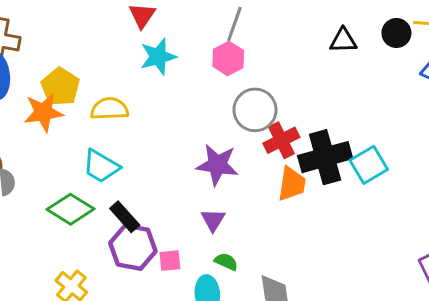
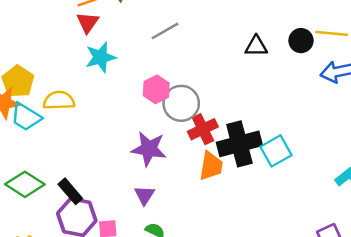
gray line: (234, 24) -> (165, 31), turned 40
pink hexagon: (228, 58) -> (156, 89), moved
cyan trapezoid: (101, 166) -> (26, 117), moved

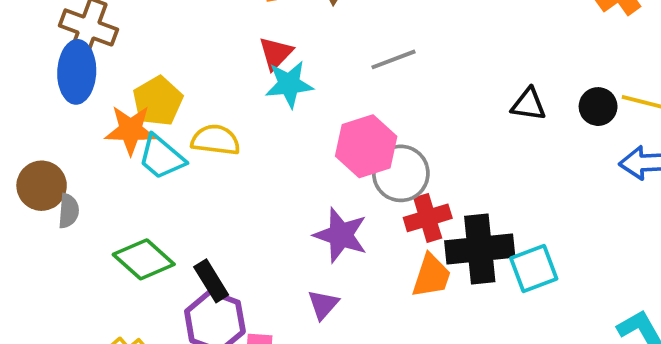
red triangle: (88, 22) -> (276, 53), moved
pink hexagon: (156, 89) -> (366, 146), size x1.4

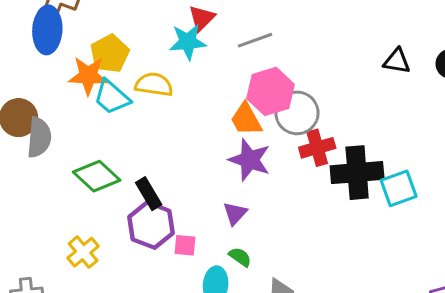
gray line: (394, 59) -> (255, 40), moved
cyan star: (289, 84) -> (188, 42), moved
gray semicircle: (69, 211) -> (39, 137), size x1.5
orange trapezoid: (431, 276) -> (246, 119), moved, turned 132

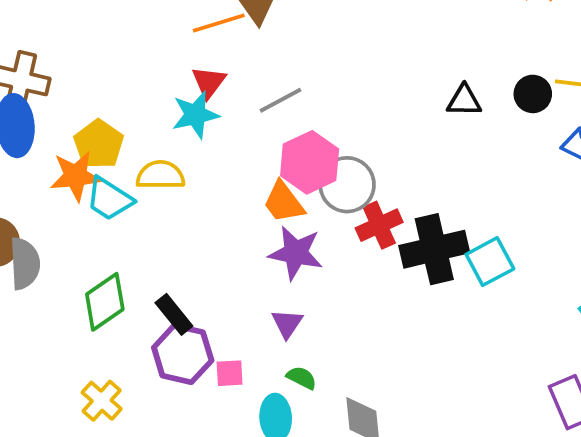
green diamond: (97, 176) -> (105, 302), turned -69

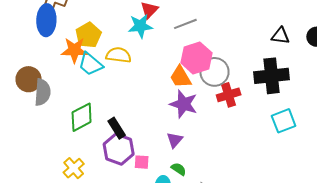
black cross: (434, 249) -> (272, 76), moved

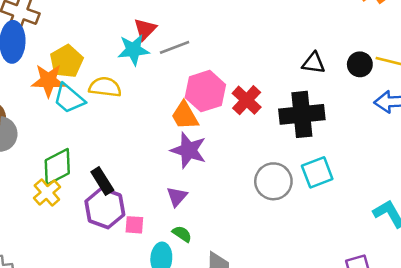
gray line: (185, 24) -> (175, 47), moved
gray circle: (214, 72) -> (273, 181), moved
red cross: (229, 95) -> (247, 100), moved, turned -30
yellow cross: (74, 168) -> (47, 192), moved

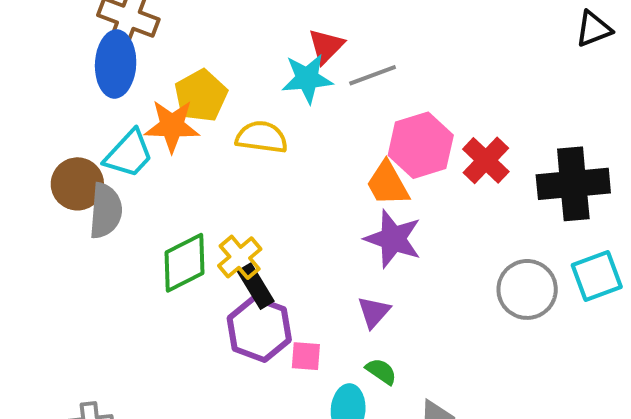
black triangle: (314, 63) -> (594, 29), moved, turned -30
cyan trapezoid: (69, 99) -> (129, 154), moved, turned -88
yellow cross: (47, 192) -> (240, 257), moved

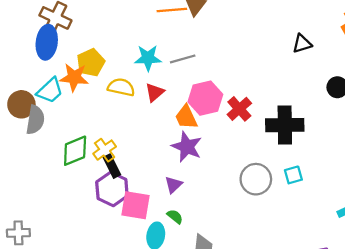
red triangle: (326, 46) -> (155, 92), moved
cyan square: (597, 276) -> (293, 175), size x0.7
pink square: (306, 356) -> (136, 205), size x1.8

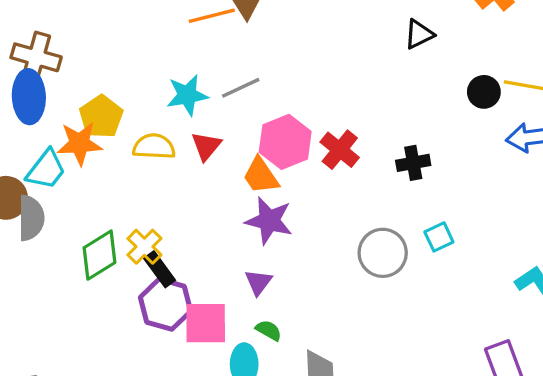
black cross: (285, 125) -> (413, 163), size x0.6

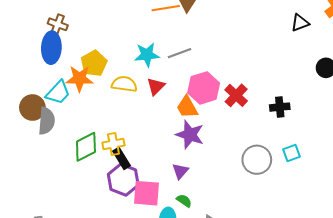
black triangle: (419, 34) -> (300, 23), moved
brown cross: (36, 57) -> (58, 24), size x0.7
yellow cross: (144, 247) -> (113, 144), turned 30

